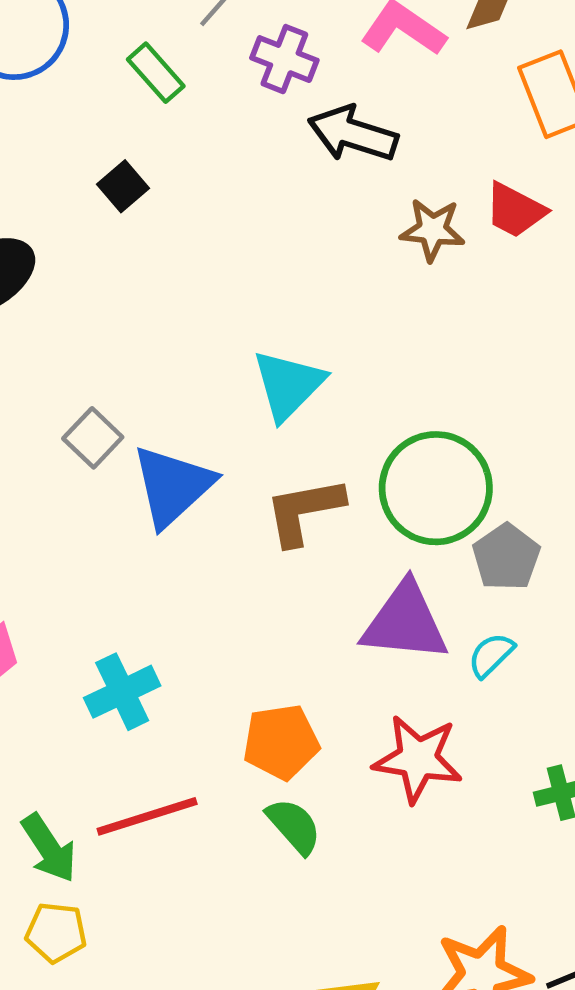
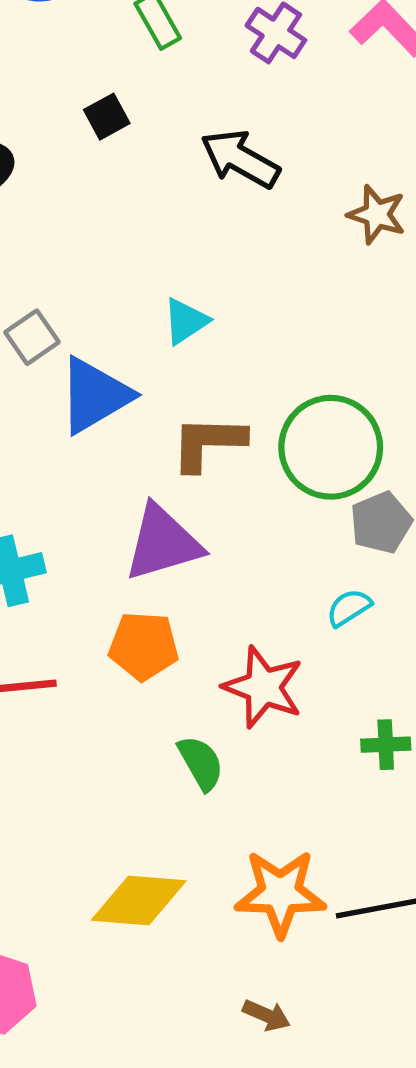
black arrow: (353, 134) -> (240, 159), moved
cyan triangle: (288, 385) -> (186, 321), moved, size x0.7
purple triangle: (405, 622) -> (163, 543), moved, turned -34
green semicircle: (294, 826) -> (201, 763), moved

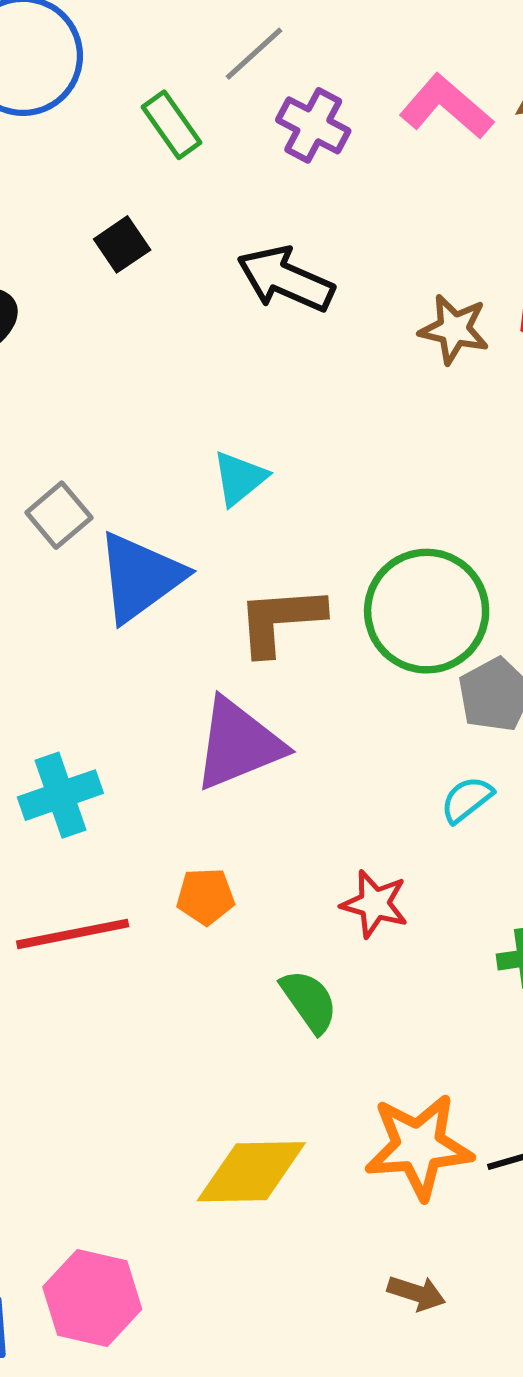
orange pentagon: (144, 646) -> (206, 896), moved, size x0.7
red star: (263, 687) -> (375, 904), size x0.7

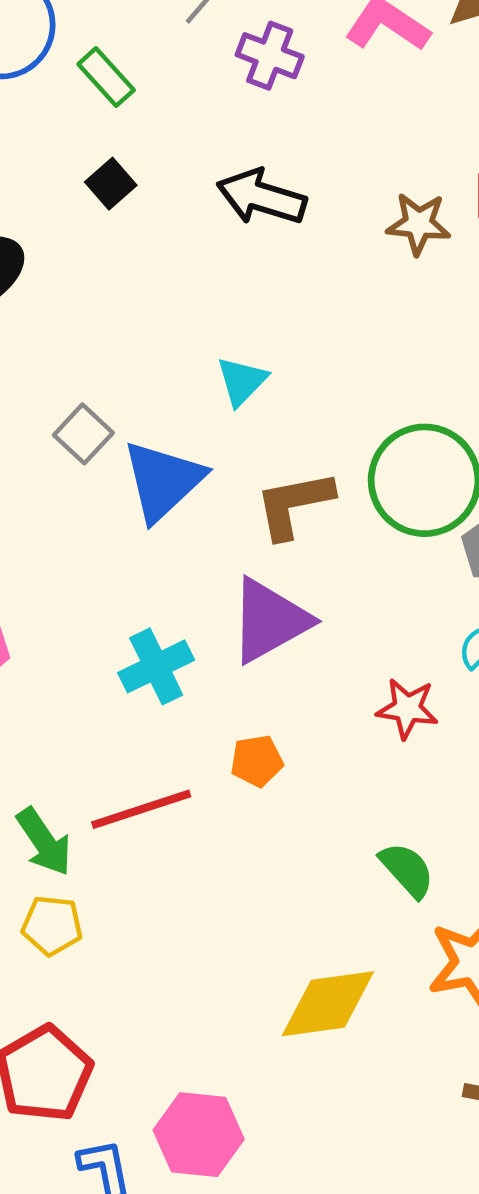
green rectangle: (171, 125) -> (106, 77), moved
cyan cross: (60, 795) -> (156, 666), moved
red star: (375, 904) -> (407, 709), moved
green semicircle: (309, 1001) -> (407, 870), moved

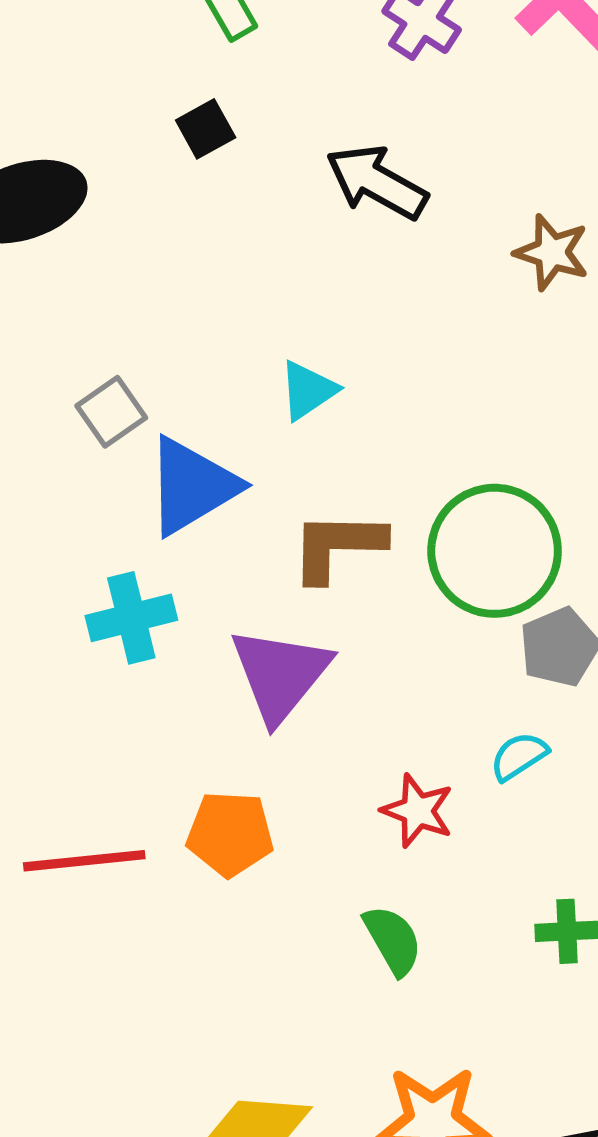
purple triangle: (270, 620) -> (280, 674), turned -34
cyan cross: (156, 666) -> (131, 618), moved
orange pentagon: (257, 761) -> (230, 834), size x1.4
green semicircle: (407, 870) -> (393, 940), moved

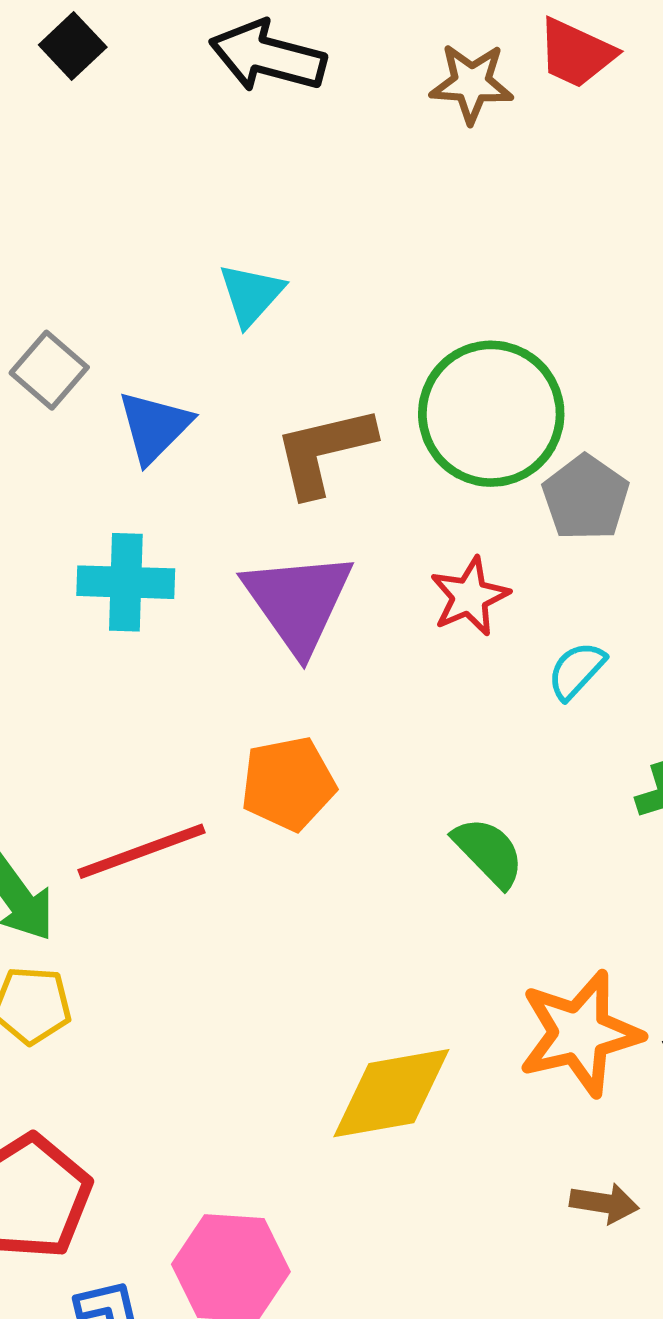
blue triangle: (192, 486) -> (154, 427), size x0.7
cyan cross: (131, 618) -> (126, 582), turned 30
cyan semicircle: (519, 756) -> (576, 671), moved
red star: (418, 811) -> (470, 597), moved, turned -30

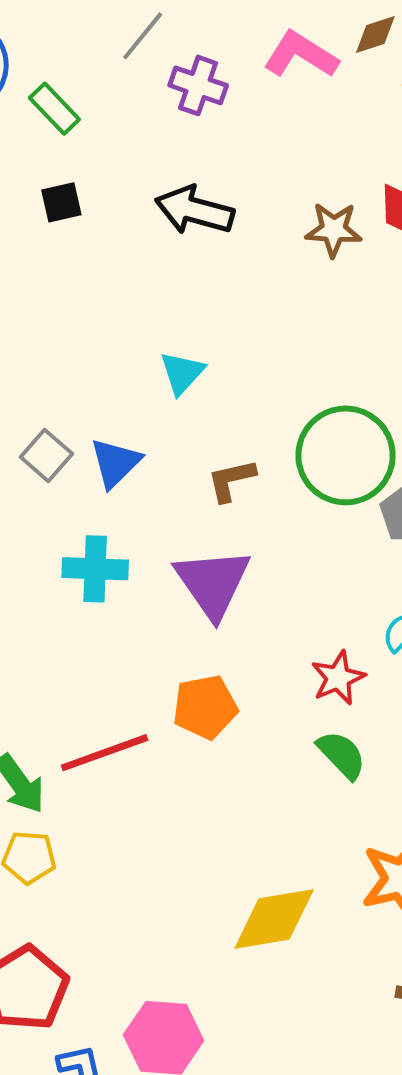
black square: (73, 46) -> (61, 202), turned 30
gray square: (49, 370) -> (46, 455), moved
brown L-shape: (324, 451) -> (231, 480), size x0.7
red star: (470, 597) -> (338, 678), moved

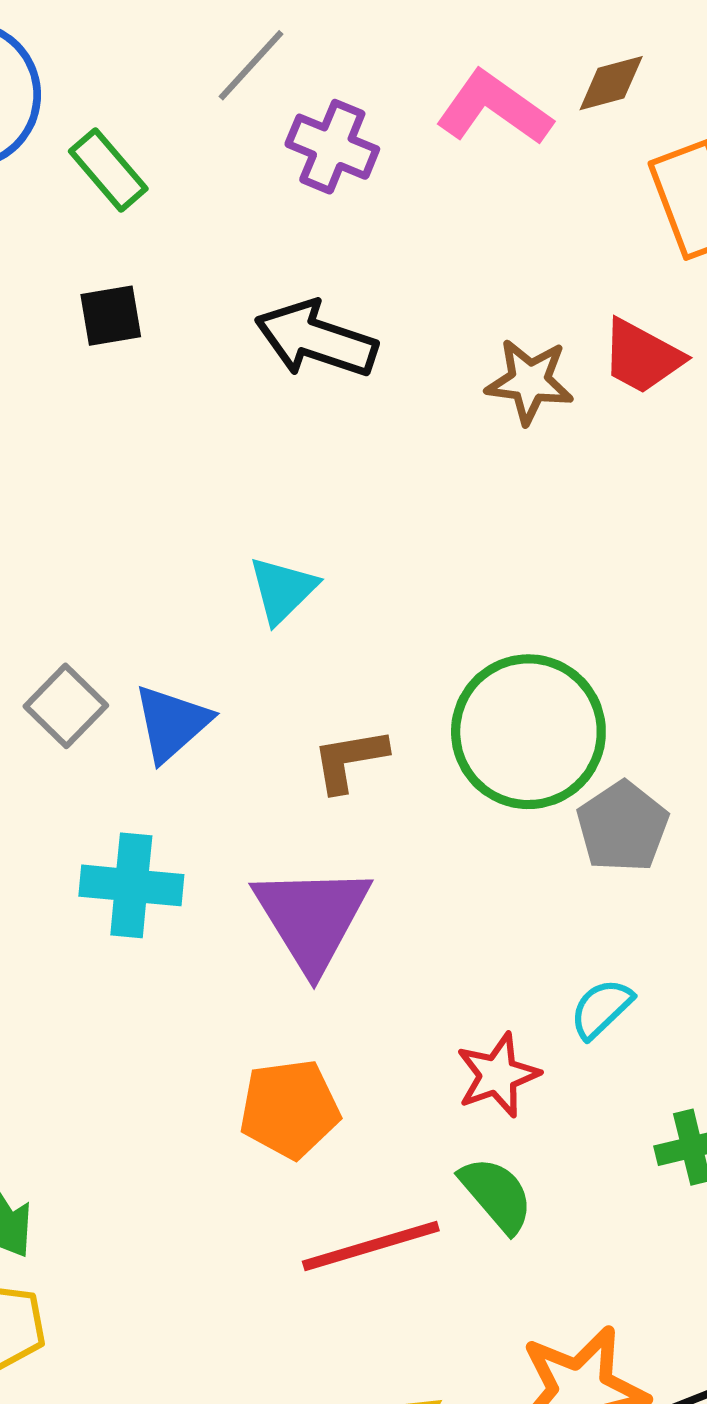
red line: (105, 753) -> (371, 1246), moved

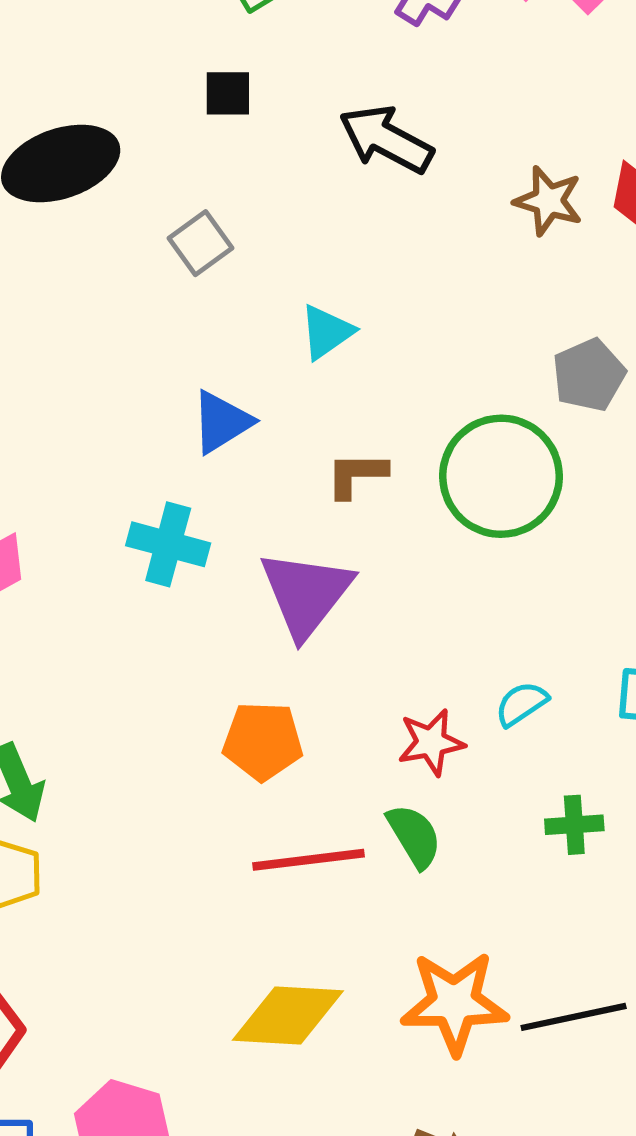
gray square: (66, 706) -> (200, 243), moved
gray pentagon: (623, 827) -> (589, 375), moved

